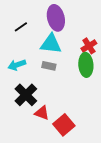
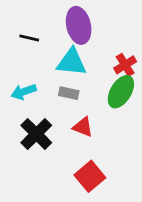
black line: (21, 27) -> (29, 38), turned 48
green ellipse: (86, 65) -> (121, 92), turned 35
red triangle: (42, 113) -> (83, 127), moved

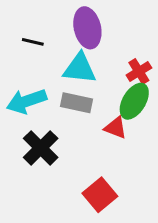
cyan arrow: (24, 92) -> (27, 101), size x1.4
gray rectangle: (69, 93) -> (76, 103), size x1.4
red triangle: (83, 127) -> (115, 128), moved

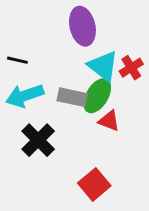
black line: (33, 42) -> (17, 60), moved
cyan triangle: (80, 68) -> (103, 66), moved, turned 32
green ellipse: (134, 101) -> (97, 96), moved

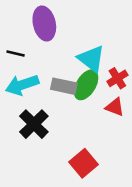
purple ellipse: (82, 26) -> (44, 23), moved
red cross: (131, 68) -> (117, 78), moved
red triangle: (109, 121) -> (115, 107), moved

